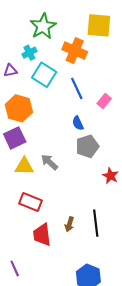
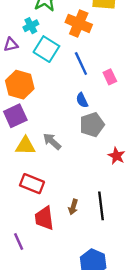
pink rectangle: (104, 101) -> (110, 77), turned -64
purple line: (15, 268) -> (19, 241), moved

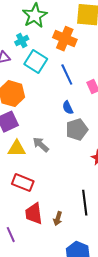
brown arrow: (73, 207) -> (58, 219), moved

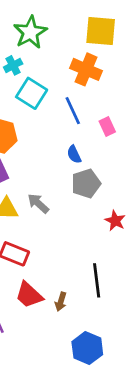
orange cross: (65, 39) -> (86, 69), moved
red trapezoid: (34, 214) -> (29, 295), turned -40

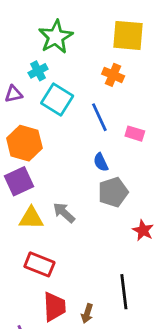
orange cross: (86, 69) -> (113, 75), size x0.7
pink rectangle: (107, 127) -> (135, 134), turned -48
red trapezoid: (29, 295) -> (54, 307), turned -136

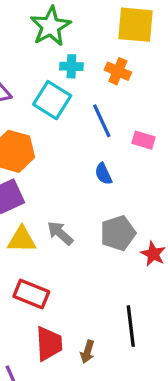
cyan cross: (38, 71) -> (71, 66), moved, turned 30
gray pentagon: (113, 192) -> (118, 233), moved

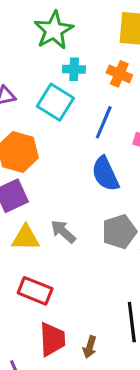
blue line: (102, 121) -> (104, 122), turned 48
blue semicircle: (103, 174) -> (105, 174), size x1.6

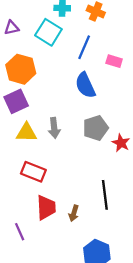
gray arrow: (63, 232) -> (54, 128), turned -138

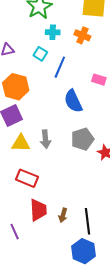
cyan square: (48, 32) -> (40, 54), size x0.6
blue line: (84, 47) -> (60, 67), moved
black line: (105, 195) -> (88, 221), moved

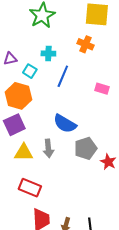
cyan cross: (53, 32) -> (48, 54), moved
cyan square: (40, 54) -> (30, 71), moved
blue semicircle: (73, 101) -> (65, 124), moved, turned -35

